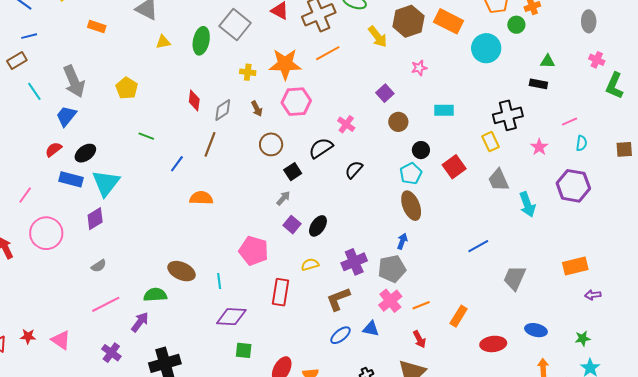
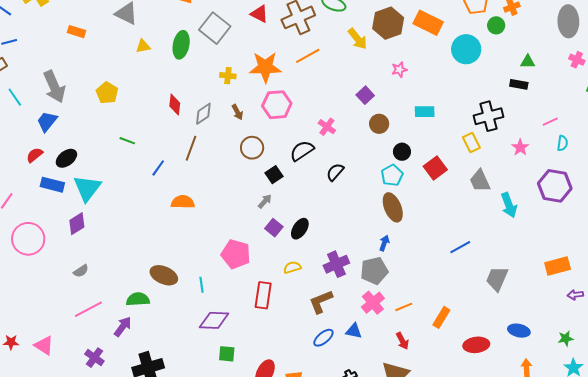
gray ellipse: (589, 21) -> (568, 21), size x1.4

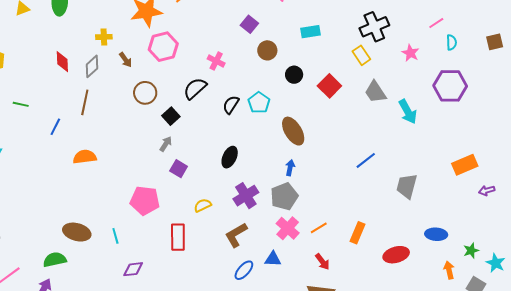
yellow cross: (228, 76) -> (104, 37), moved
cyan pentagon: (392, 175) -> (259, 103), moved
black ellipse: (300, 229) -> (230, 157), moved
purple diamond: (214, 320) -> (133, 269), size x0.7
green star: (566, 338) -> (471, 251), moved

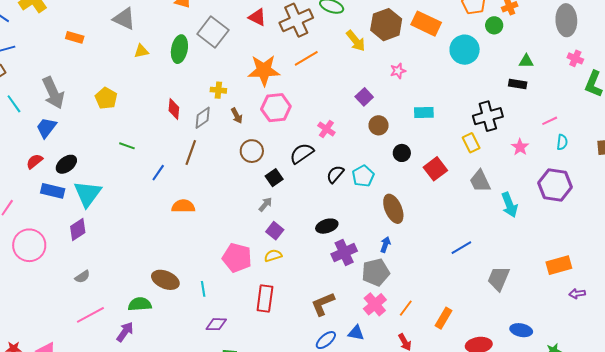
black ellipse: (230, 157) -> (327, 226), turned 40
purple cross: (246, 196) -> (344, 252), moved
yellow semicircle: (203, 205) -> (273, 256), moved
orange line: (319, 228) -> (406, 308), turned -30

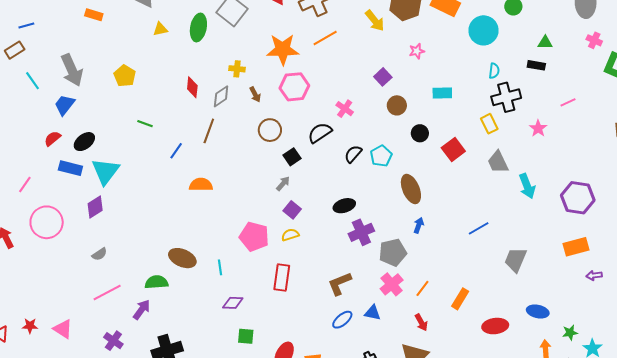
cyan semicircle: (562, 142) -> (494, 71), moved
purple hexagon: (555, 185) -> (578, 198), moved
blue arrow: (385, 245) -> (419, 225), moved

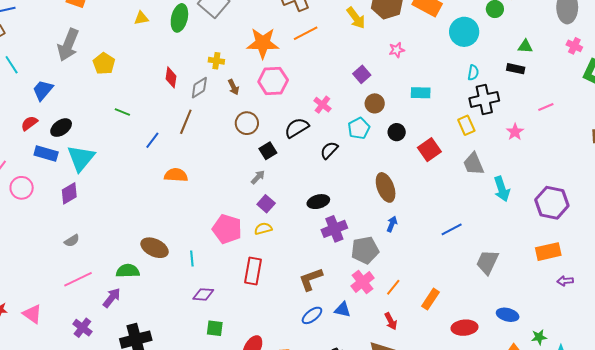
gray arrow: (72, 70) -> (68, 45), moved, turned 44
cyan pentagon: (381, 156) -> (359, 128), moved
pink circle: (47, 222) -> (22, 188), moved, size x0.7

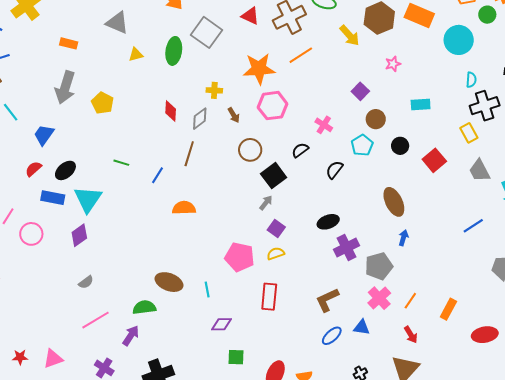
green line: (122, 112) -> (121, 163), moved
black semicircle: (297, 128) -> (300, 150), size x0.7
black square: (268, 151) -> (274, 176), size x1.4
blue line: (452, 229) -> (473, 226), moved
pink triangle: (32, 314) -> (53, 359), turned -50

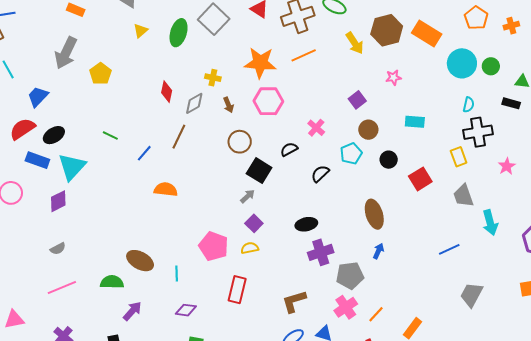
green circle: (487, 15) -> (491, 66), moved
yellow triangle: (136, 54) -> (140, 31), turned -35
red semicircle: (33, 169) -> (22, 129), size x1.5
black square: (274, 176) -> (259, 171), turned -30
purple arrow: (131, 336) -> (132, 311), moved

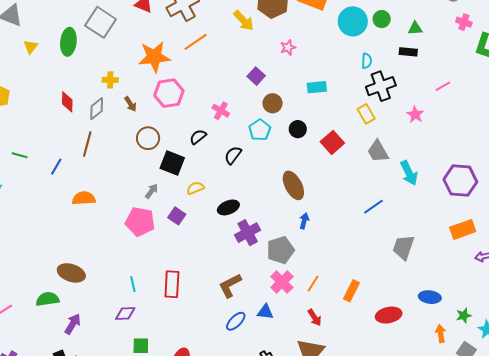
gray arrow: (248, 196) -> (152, 191), moved
pink pentagon: (214, 246) -> (140, 222), moved
yellow semicircle: (250, 248) -> (195, 188), moved
cyan line: (177, 274) -> (133, 284), moved

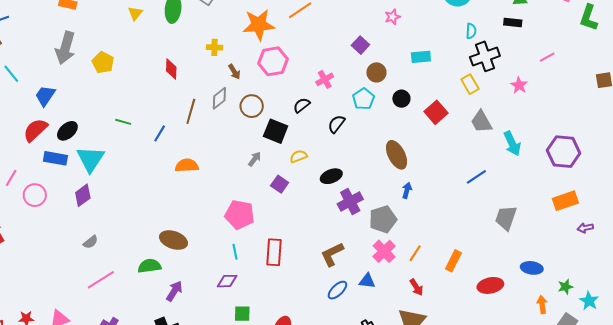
gray diamond: (97, 109) -> (219, 98), moved
pink cross: (221, 111) -> (325, 79), turned 30
pink pentagon: (140, 222) -> (240, 215), moved

